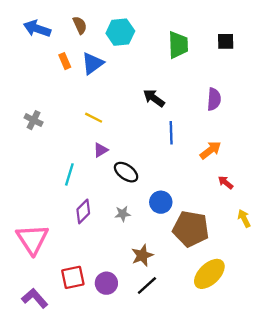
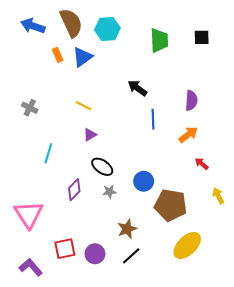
brown semicircle: (80, 25) -> (71, 23), size x1.8
purple semicircle: (214, 99) -> (191, 100), moved
black ellipse: (126, 172) -> (102, 167), moved
cyan line: (69, 174) -> (48, 153), moved

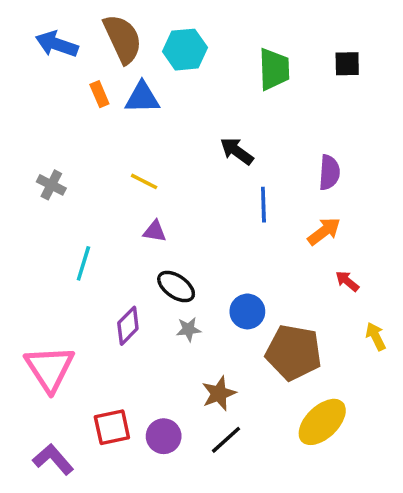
blue triangle: (83, 57) -> (142, 98), turned 35
purple triangle: (90, 135) -> (155, 231), turned 40

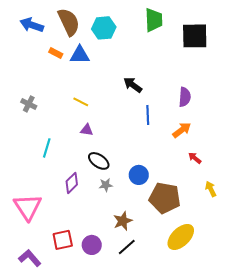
black square: (347, 64) -> (195, 36), size x1.8
green trapezoid: (274, 69) -> (154, 20), moved
orange rectangle: (99, 94) -> (56, 53), turned -40

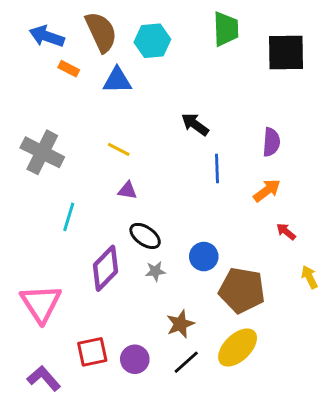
orange rectangle: (56, 53) -> (69, 69), moved
gray cross: (29, 104) -> (42, 152), size x1.8
purple diamond: (72, 183) -> (105, 268), size x1.4
yellow ellipse: (181, 237) -> (238, 348), moved

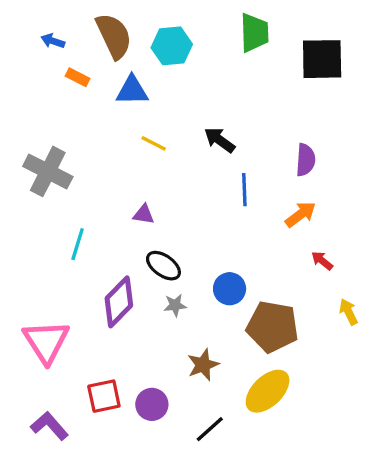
blue arrow: (47, 36) -> (53, 41), size x0.6
yellow line: (119, 149) -> (154, 143), moved
black line: (186, 362) -> (210, 429), moved

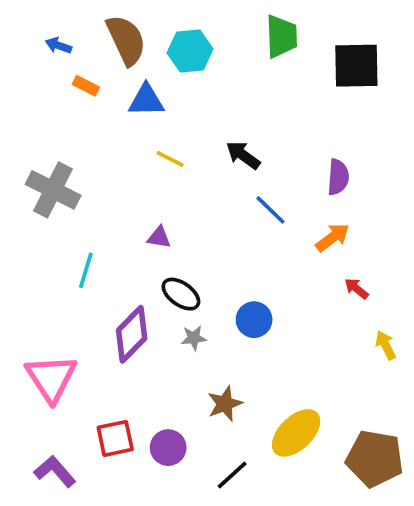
blue line: (244, 190) -> (270, 210), turned -44
brown pentagon: (272, 327) -> (375, 459), moved

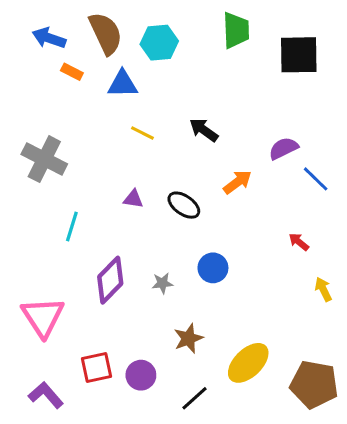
blue arrow: (58, 45) -> (49, 38), size x1.5
purple semicircle: (338, 177) -> (283, 148), turned -120
blue line: (270, 210) -> (316, 179), moved
orange arrow: (333, 237) -> (237, 182), moved
black ellipse: (181, 294) -> (184, 205), moved

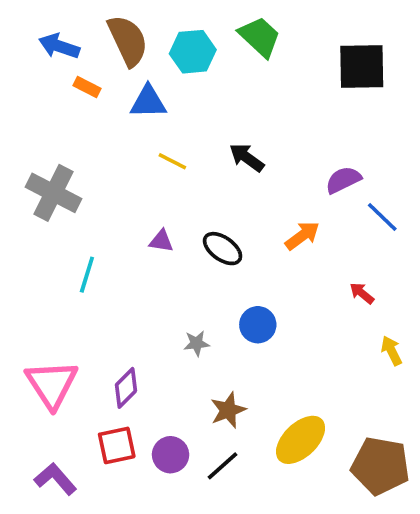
green trapezoid: (236, 30) -> (260, 37), moved, turned -45
orange arrow: (237, 182) -> (302, 236), moved
purple diamond: (110, 280) -> (126, 388), moved, size x0.7
black line: (195, 398) -> (223, 466), moved

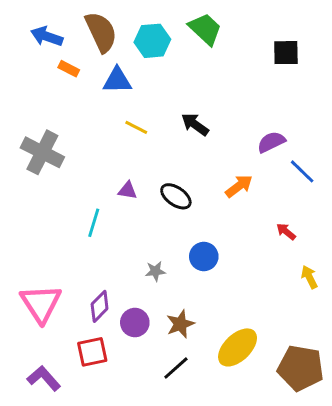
black square: (362, 67) -> (286, 53), size x0.7
cyan line: (87, 275) -> (94, 223), moved
purple circle: (171, 455) -> (135, 323), moved

